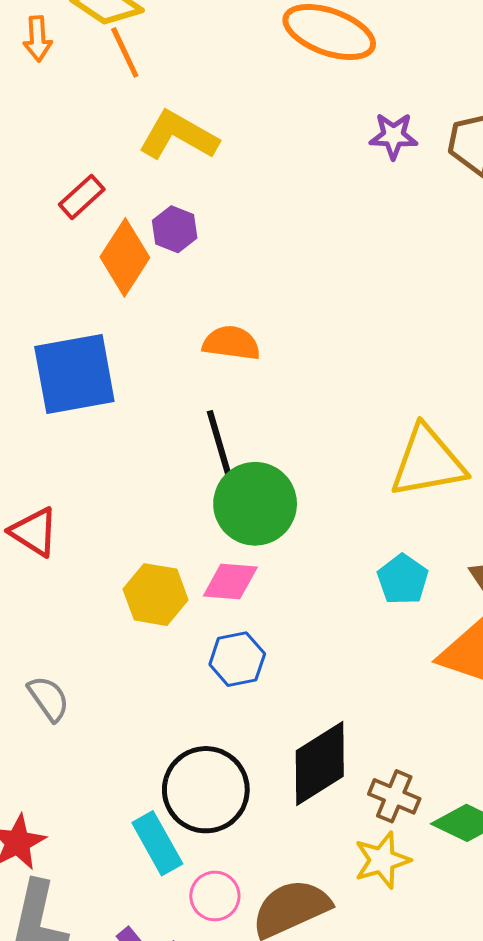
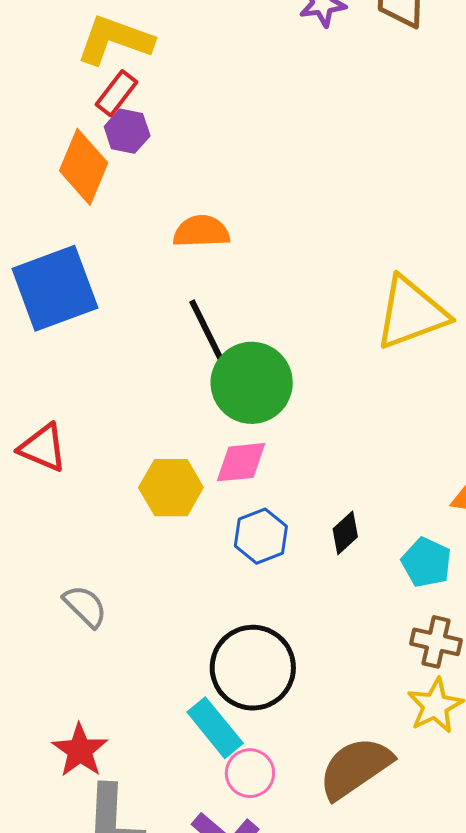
red rectangle: (82, 197) -> (116, 93), moved
cyan pentagon: (403, 579) -> (426, 562), moved
black diamond: (320, 764) -> (345, 533), moved, size x0.5
pink circle: (215, 896) -> (250, 773), moved

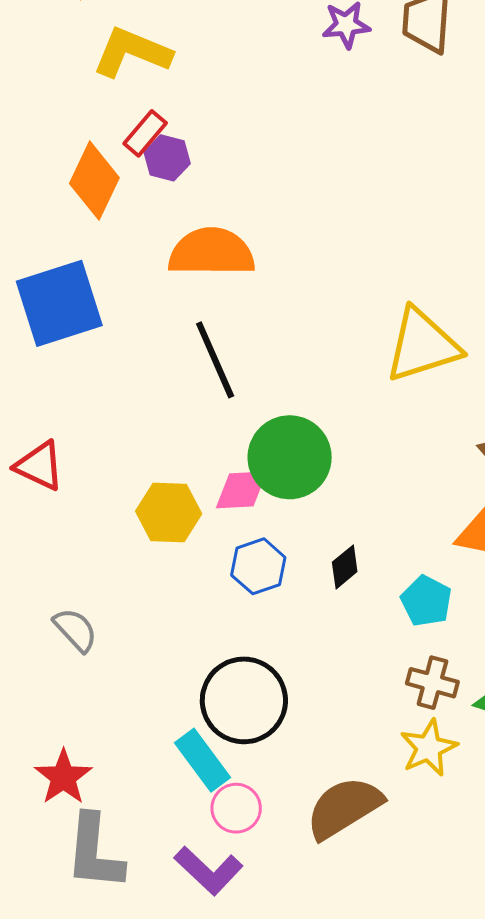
red rectangle: (116, 93) -> (145, 133), moved
purple hexagon: (127, 131) -> (167, 158), moved
orange semicircle: (201, 231) -> (211, 252), size x1.5
green circle: (252, 383) -> (290, 457), moved

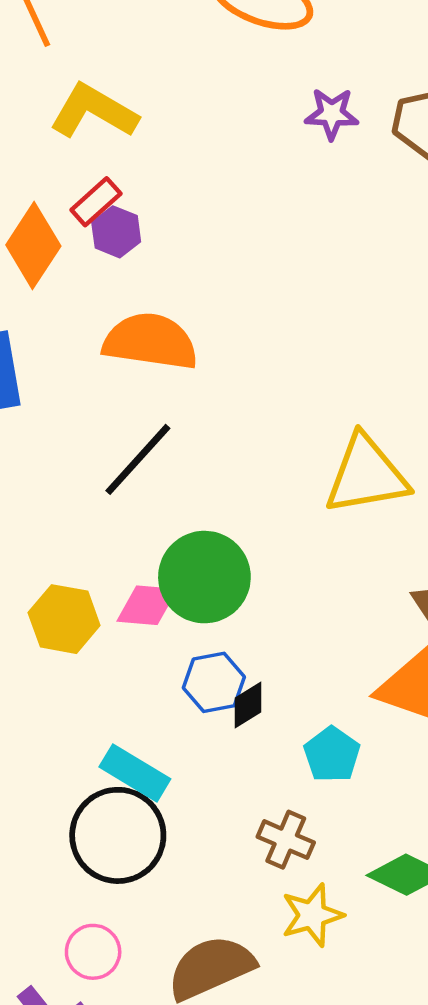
black line: (215, 360) -> (138, 459), turned 58
blue hexagon: (258, 566) -> (214, 682), moved
brown cross: (432, 683) -> (286, 840), moved
cyan rectangle: (203, 760) -> (135, 773), moved, turned -30

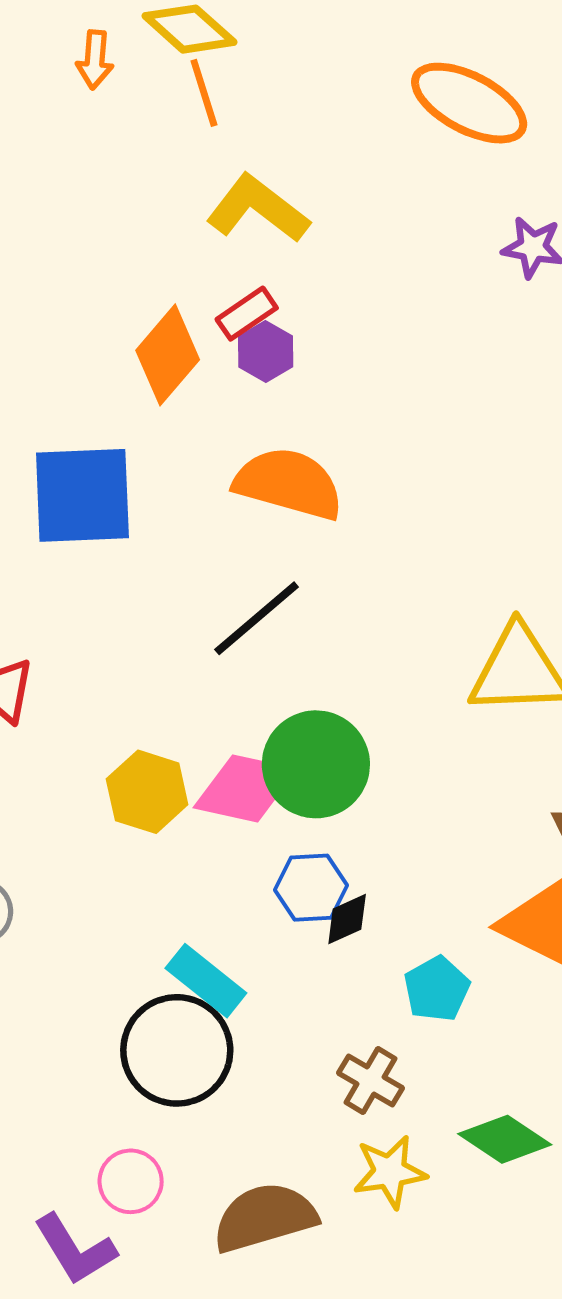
pink diamond: (147, 605) -> (245, 788), size x1.4

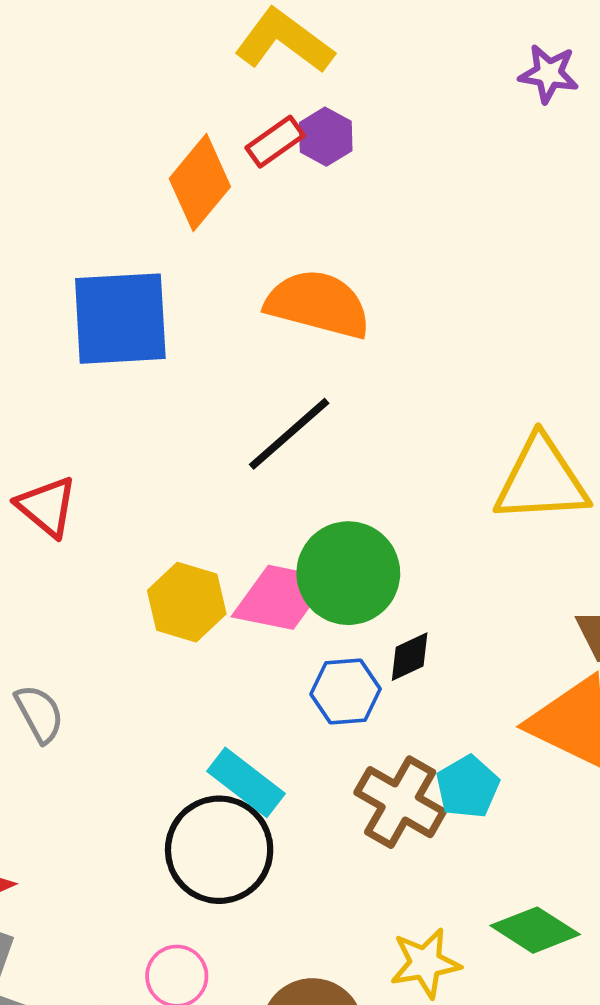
purple hexagon: (266, 352) -> (326, 137), moved
black diamond: (347, 919) -> (410, 657), moved
brown cross: (370, 1080) -> (400, 802), moved, size x1.4

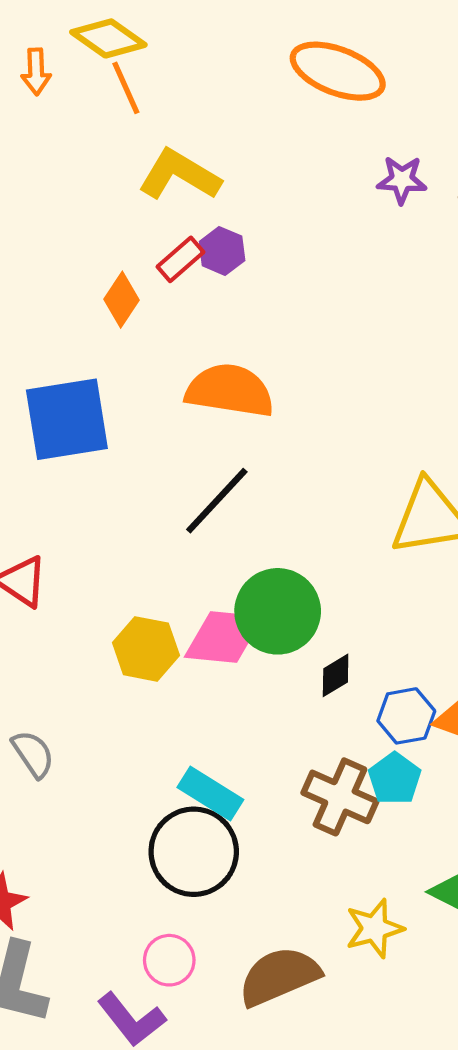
orange diamond: (200, 183) -> (121, 300), size x0.7
blue hexagon: (346, 692) -> (406, 716), moved

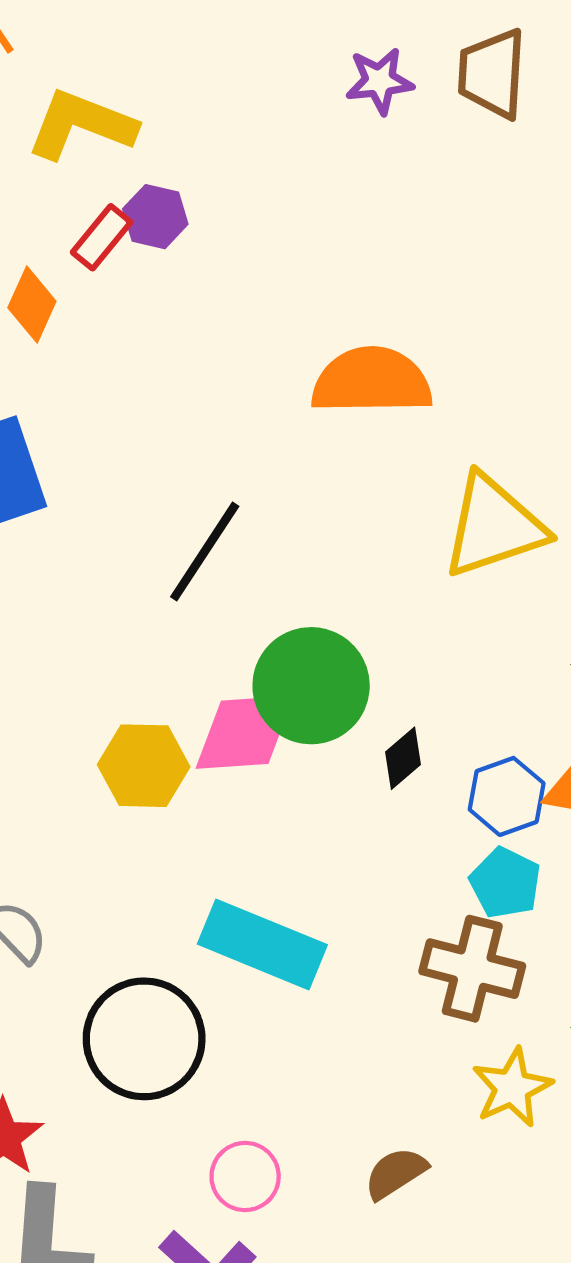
orange semicircle: (230, 391) -> (372, 381), moved
cyan rectangle: (210, 794) -> (262, 944), size x1.4
brown cross: (340, 797) -> (472, 969), moved
black circle: (194, 852) -> (144, 1039), moved
brown semicircle: (279, 976) -> (396, 1173), size x0.6

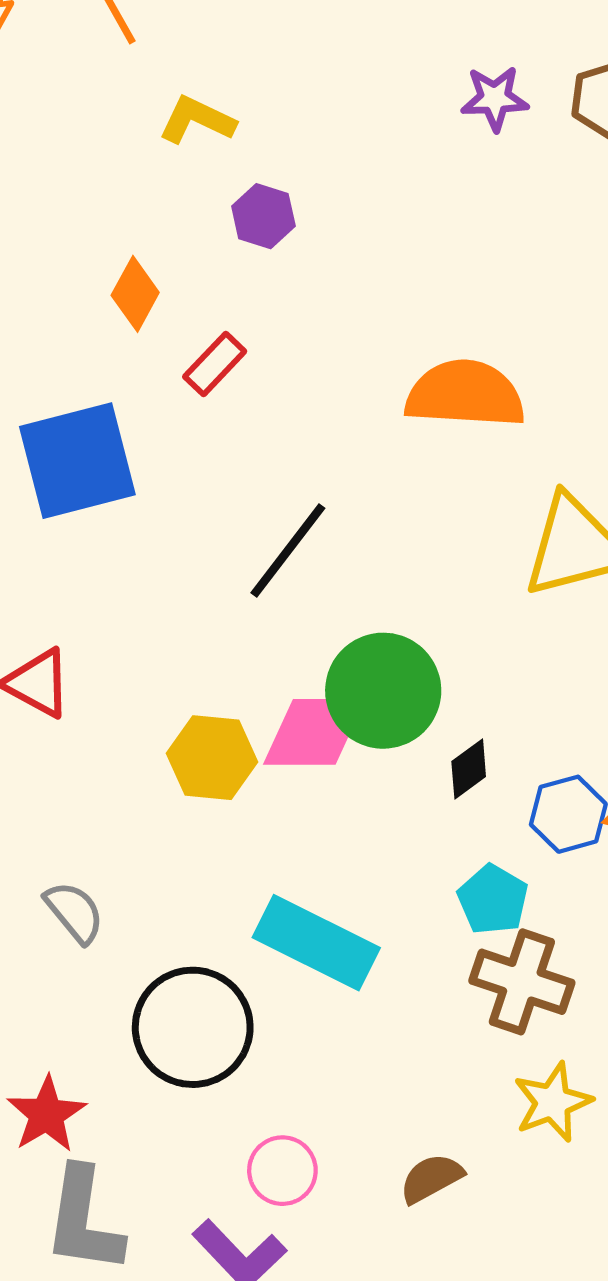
yellow L-shape: (81, 125) -> (197, 120), size x0.7
red rectangle: (102, 237) -> (215, 364), moved
cyan pentagon: (505, 883) -> (493, 900), moved

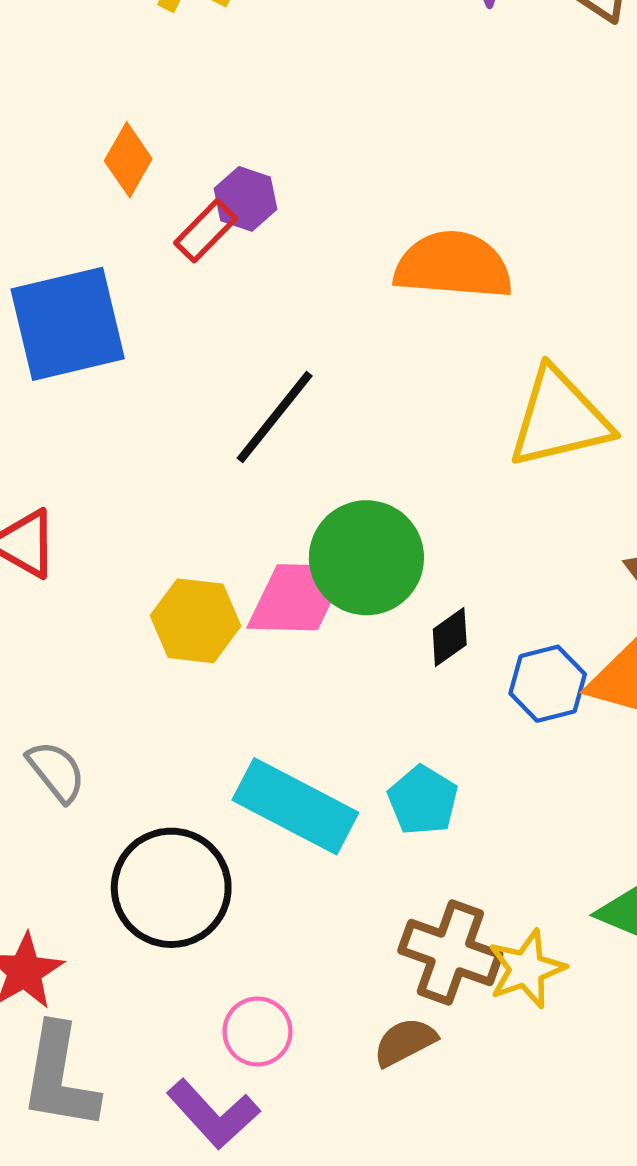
purple hexagon: (263, 216) -> (246, 199), moved
cyan pentagon: (493, 900) -> (423, 800), moved
brown cross: (522, 982) -> (450, 952), moved

